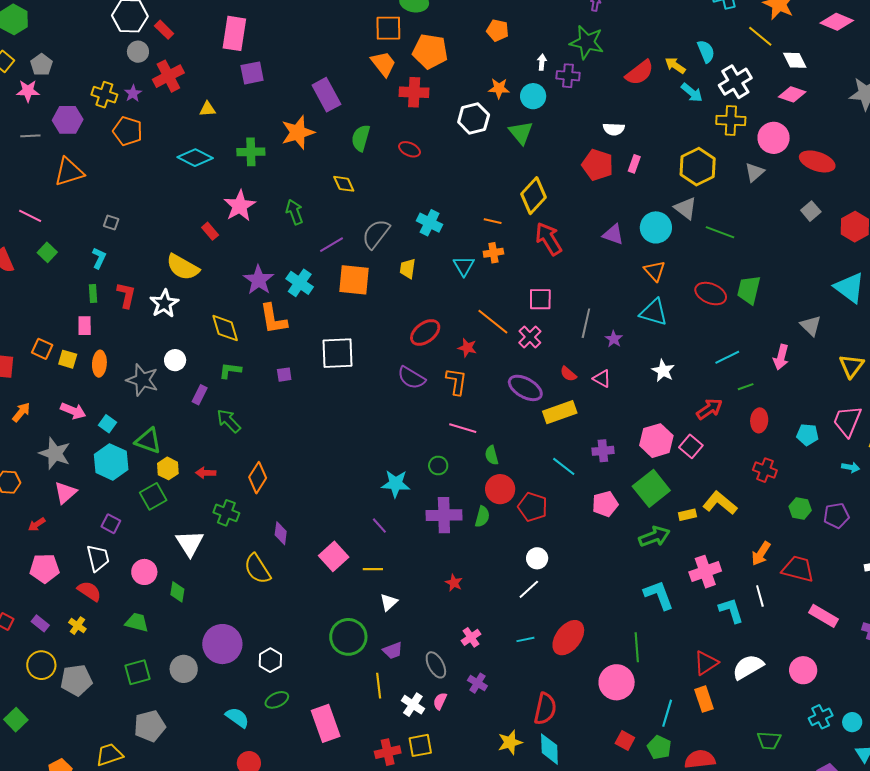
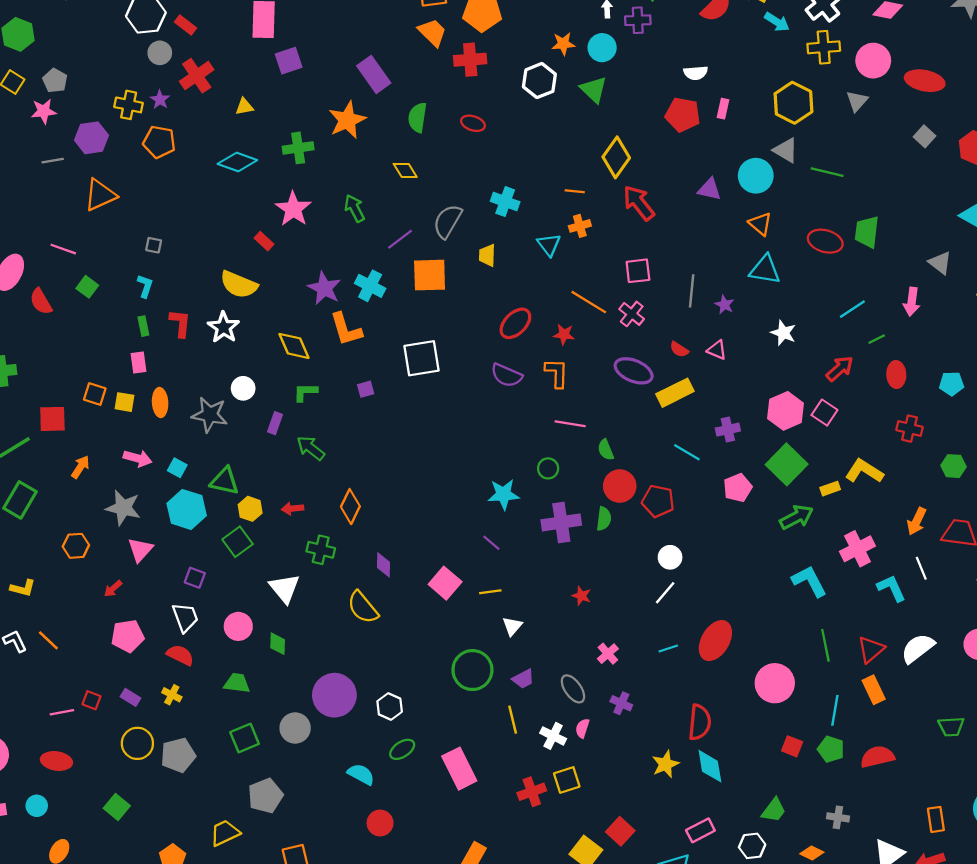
green line: (637, 647) -> (825, 645), moved

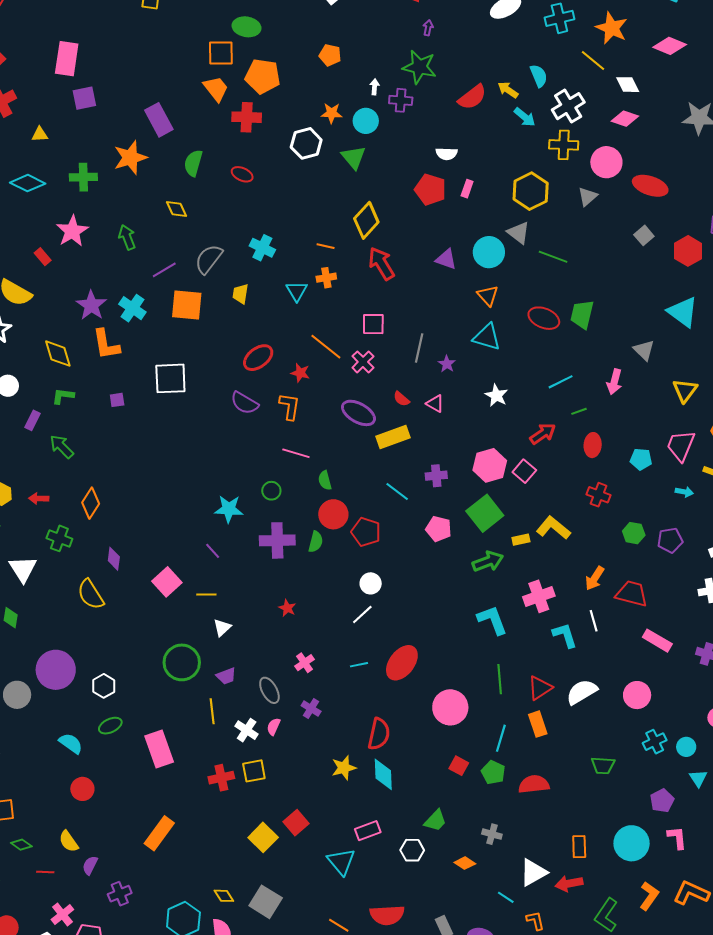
pink pentagon: (738, 488) -> (439, 529), turned 30

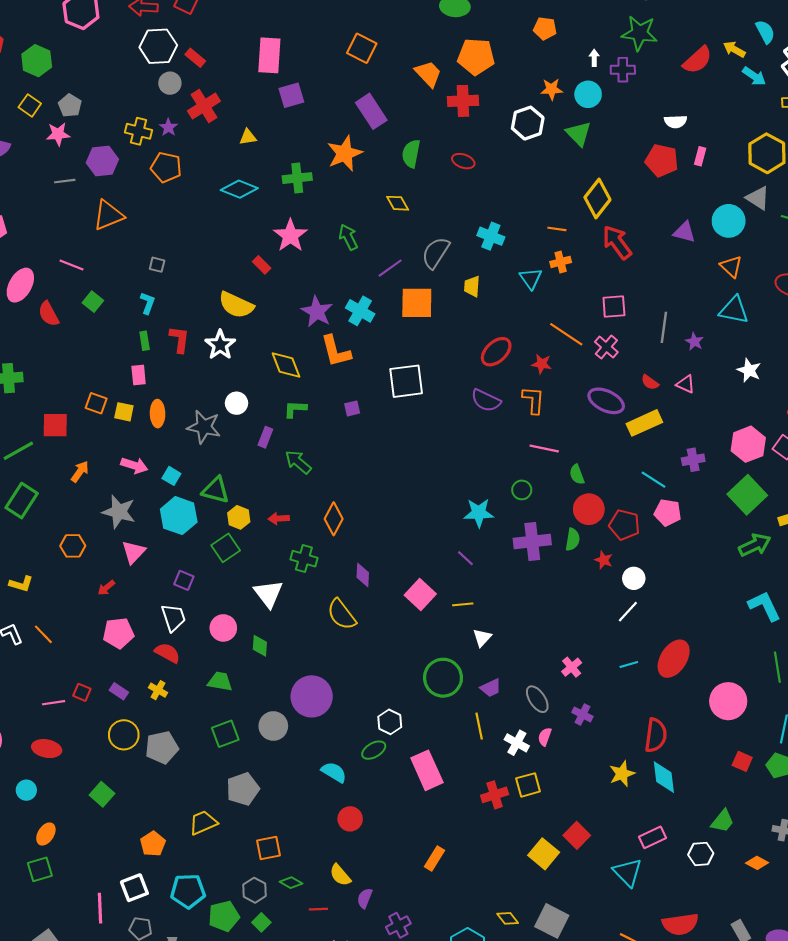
orange square: (221, 53) -> (362, 48), moved, turned 32
pink pentagon: (439, 529) -> (668, 512), moved
red star: (287, 608) -> (604, 560), moved
white hexagon: (104, 686) -> (390, 722), moved
orange rectangle: (159, 833) -> (434, 859), size x0.7

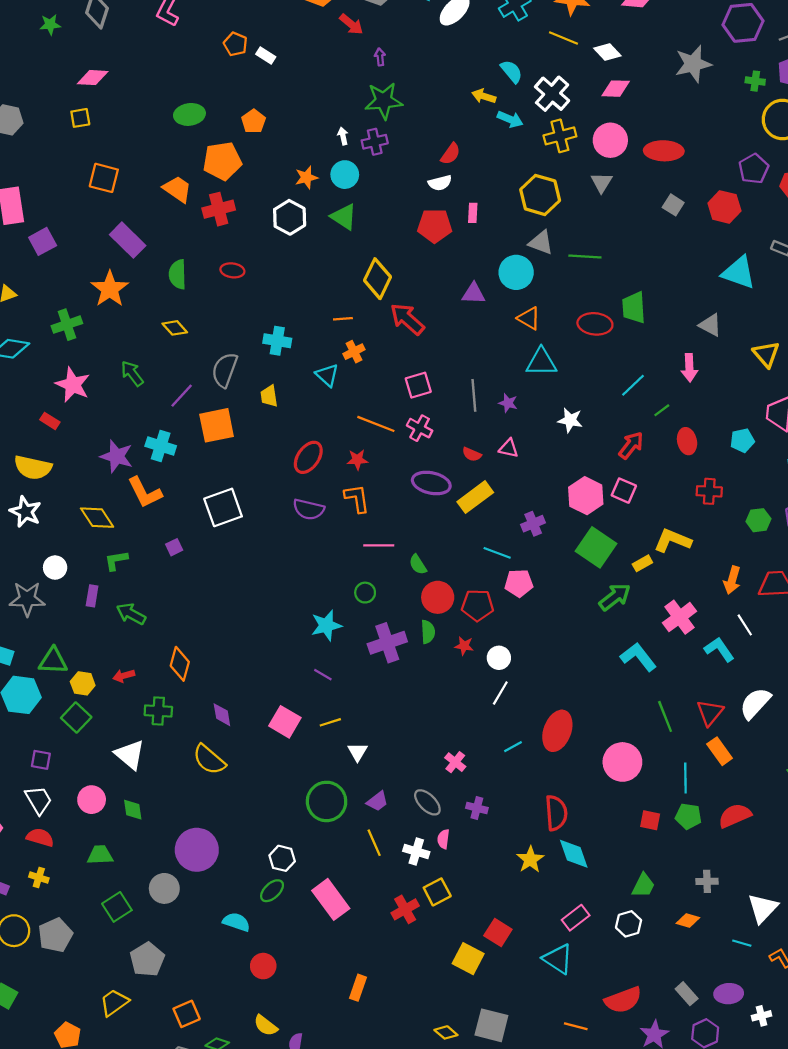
orange pentagon: (545, 28) -> (254, 121), moved, turned -30
red semicircle: (697, 60) -> (450, 154), moved, size x0.7

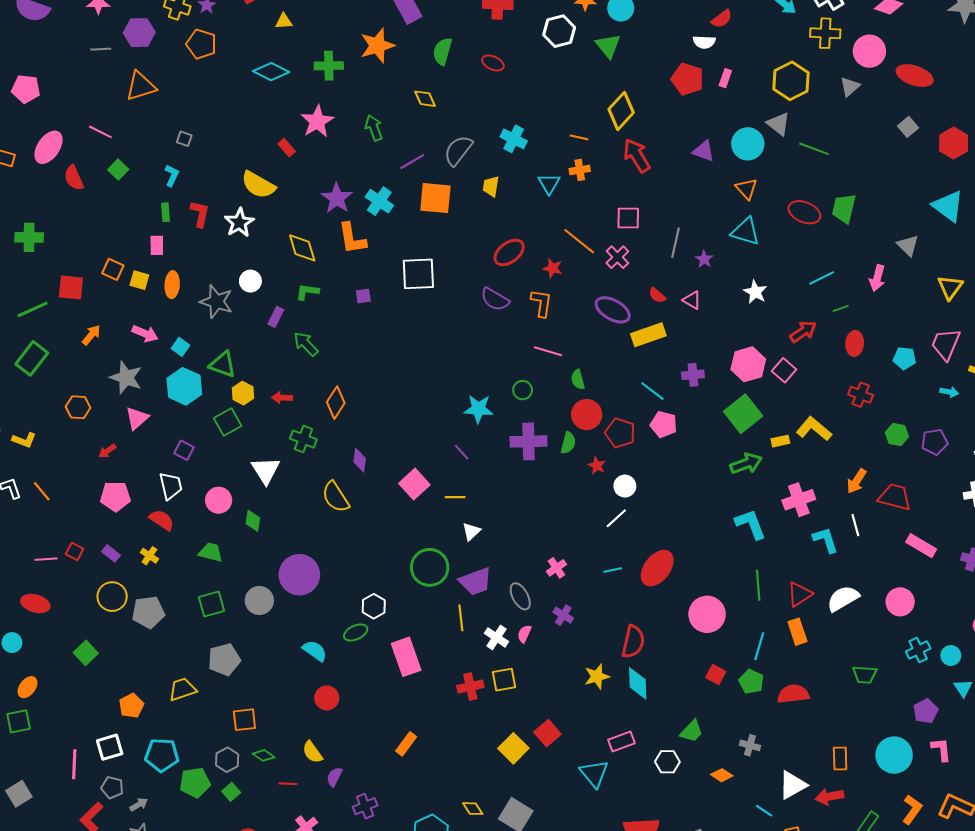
purple trapezoid: (377, 801) -> (476, 581), size x1.6

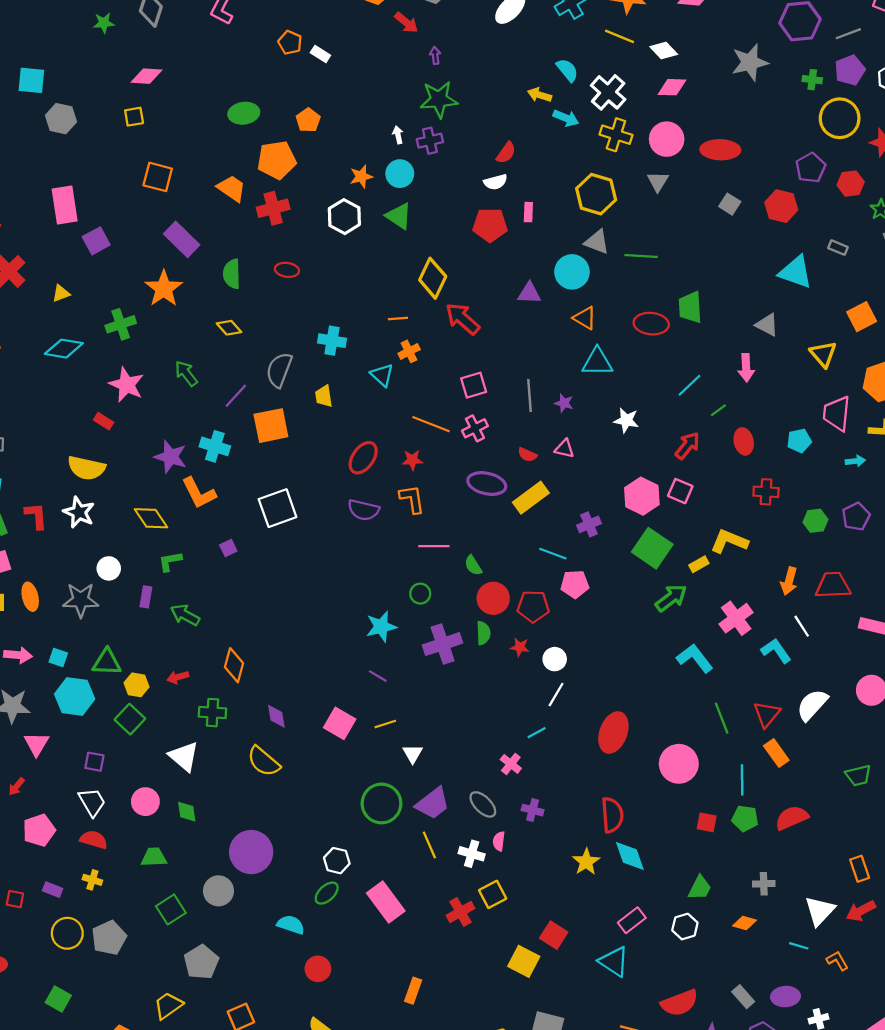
yellow cross: (825, 33) -> (616, 135), turned 32
pink cross: (617, 257) -> (475, 428), turned 35
cyan line: (613, 570) -> (537, 733), moved

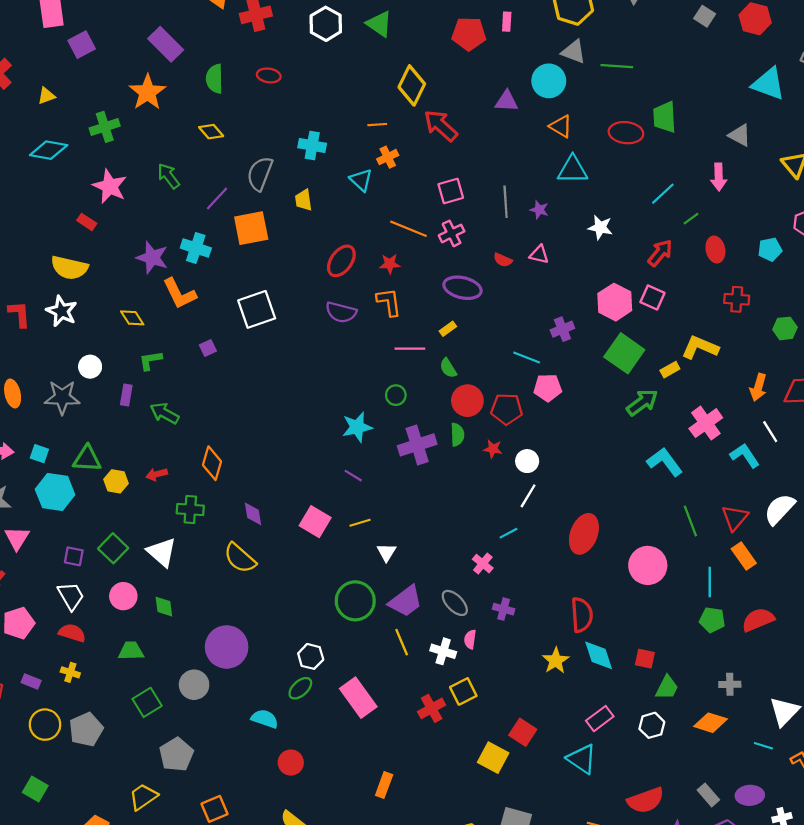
yellow rectangle: (531, 498) -> (448, 329), moved, size x0.5
yellow diamond: (151, 518) -> (132, 318), size x0.7
green square: (130, 719) -> (113, 548), moved
red square: (707, 822) -> (645, 659), moved
orange diamond: (745, 923) -> (710, 723), size x1.4

